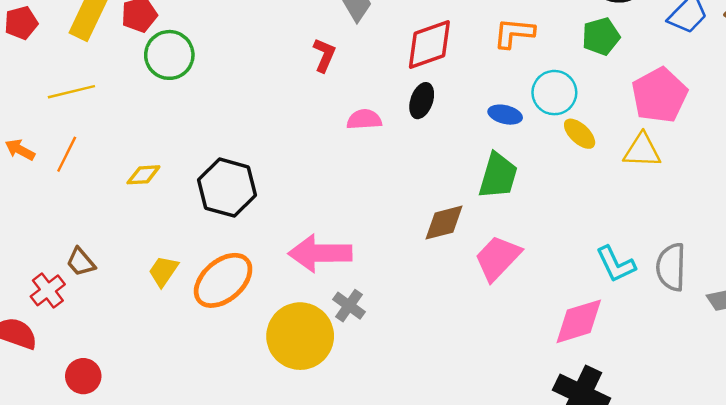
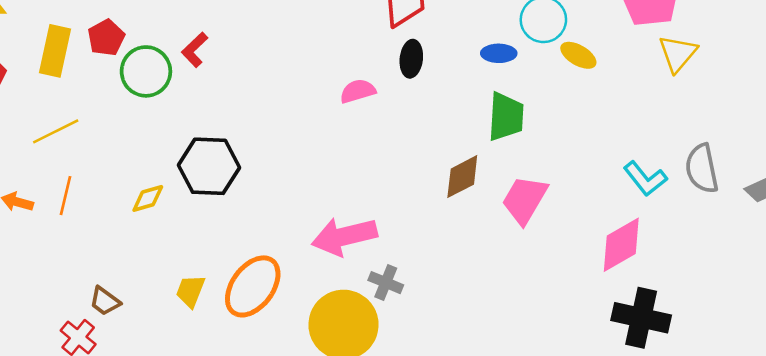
red L-shape: (324, 55) -> (195, 50), moved, turned -144
yellow triangle: (642, 151) -> (678, 53), moved, turned -39
black hexagon: (227, 188) -> (209, 166), moved

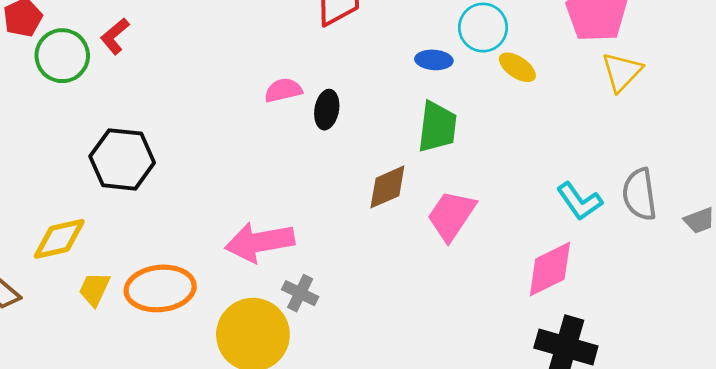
black ellipse: (411, 59) -> (327, 110), moved
yellow diamond: (148, 198) -> (59, 239), moved, size x1.5
orange ellipse: (253, 286) -> (160, 288), turned 44

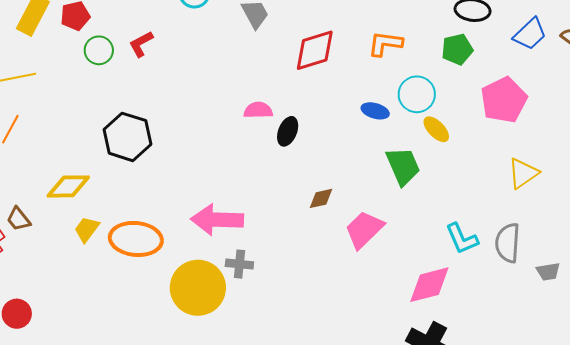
green circle: (62, 56) -> (99, 50), size x0.7
yellow triangle: (622, 72) -> (523, 173), moved
green trapezoid: (437, 127) -> (403, 166), moved, turned -42
brown diamond: (387, 187) -> (321, 198), size x0.7
gray cross: (300, 293) -> (239, 264), turned -32

